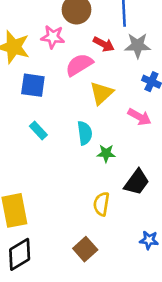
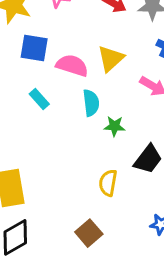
pink semicircle: (79, 65) -> (72, 65), moved, turned 48

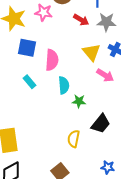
yellow triangle: (111, 59) -> (91, 52), moved, turned -30
pink semicircle: (72, 65) -> (52, 60), turned 75

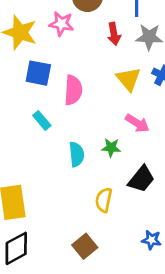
red arrow: (81, 20) -> (114, 34), turned 49
pink arrow: (105, 75) -> (137, 123), moved
cyan semicircle: (64, 85) -> (77, 154), moved

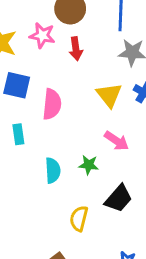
red arrow: (114, 34) -> (76, 49), moved
cyan rectangle: (42, 120) -> (18, 134), turned 30

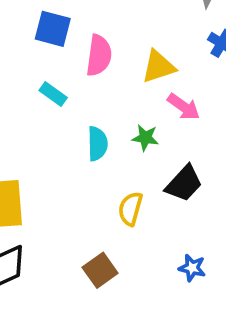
yellow triangle: (109, 95) -> (158, 67), moved, turned 48
cyan rectangle: (18, 134) -> (53, 94), turned -48

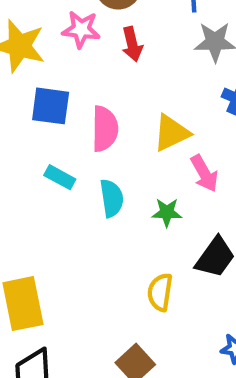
pink arrow: (184, 107) -> (204, 173), turned 32
cyan semicircle: (97, 144) -> (112, 198), moved

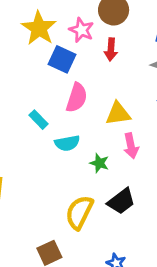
blue square: (51, 106) -> (62, 59), moved
cyan semicircle: (112, 198) -> (67, 143), turned 70
yellow semicircle: (160, 292) -> (79, 212), size x1.4

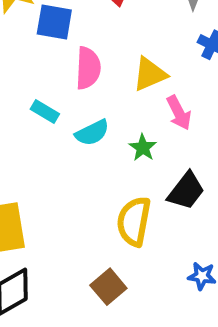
green star: (99, 163) -> (143, 148), turned 30

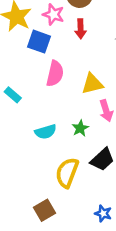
cyan rectangle: (45, 111) -> (13, 95), moved
cyan semicircle: (92, 133) -> (46, 132), moved

